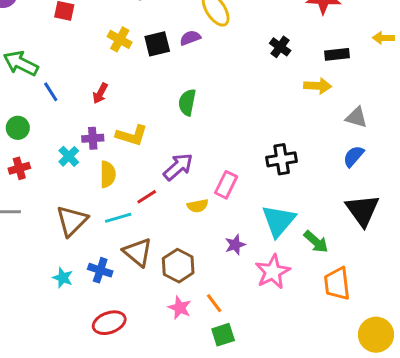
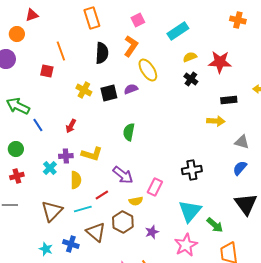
black cross: (280, 47) -> (191, 79), moved
purple arrow: (178, 167) -> (123, 175), turned 80
purple star: (235, 245) -> (152, 232), moved
brown hexagon: (178, 266) -> (123, 222), moved

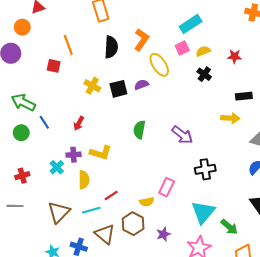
pink square: (138, 20) -> (182, 48), moved
red star: (220, 62) -> (234, 56), size x0.6
green circle: (16, 149) -> (21, 133), moved
purple arrow: (123, 175) -> (182, 135), moved

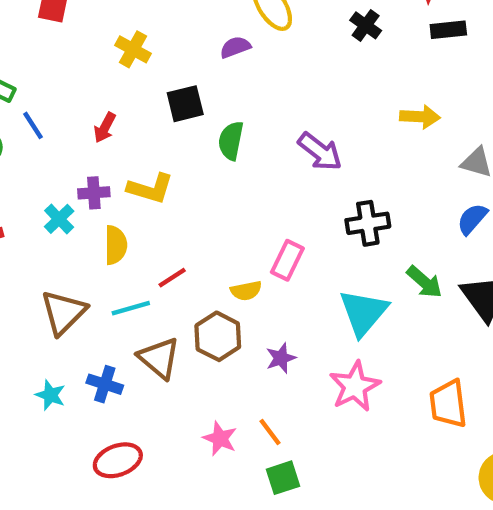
black square: (118, 89) -> (185, 104), moved
black rectangle: (244, 96) -> (448, 30), moved
green arrow: (229, 227) -> (424, 282), moved

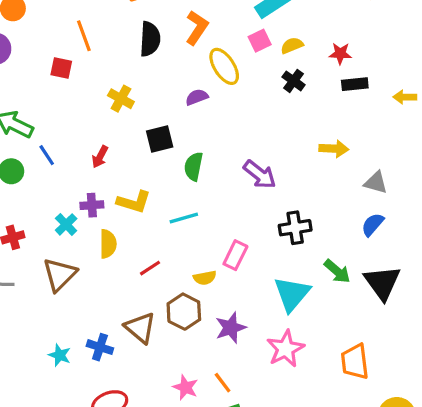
cyan line: (131, 308) -> (184, 218), moved
brown triangle: (63, 312) -> (60, 274), moved
purple star: (281, 358) -> (231, 328), size x1.4

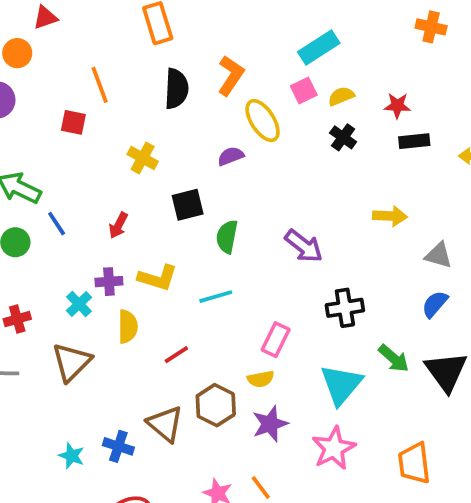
yellow semicircle: (205, 278) -> (261, 379), moved

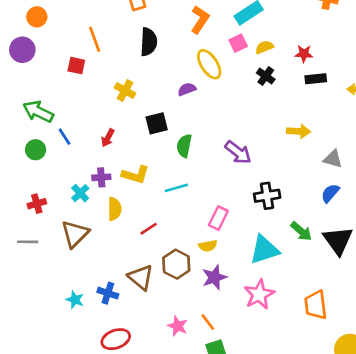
orange L-shape: (231, 76) -> (200, 19), moved
cyan triangle: (341, 385) -> (264, 250), turned 32

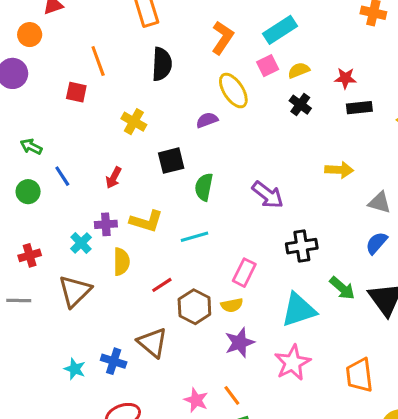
green arrow: (38, 112) -> (31, 147), size x0.6
brown hexagon: (176, 264) -> (194, 307), moved

